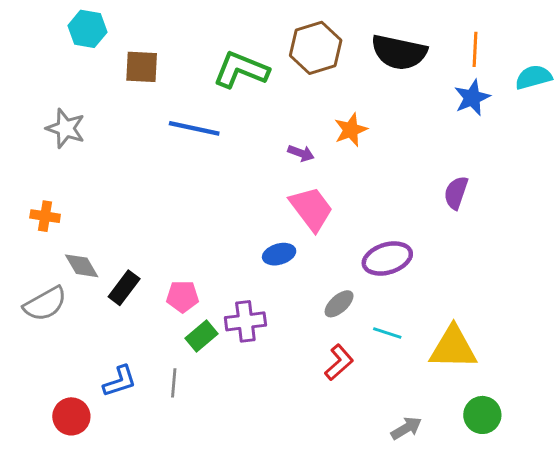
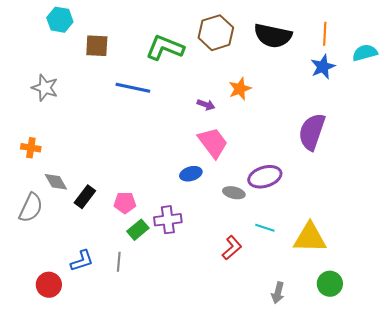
purple semicircle: (456, 193) -> (312, 132), size x1.6
gray semicircle: (45, 304) -> (31, 208), turned -36
gray ellipse: (339, 304) -> (234, 193), moved, turned 55
gray arrow: (406, 428) -> (278, 293), turned 135

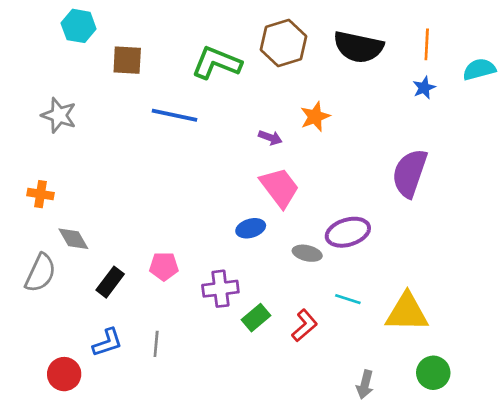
blue star: (323, 67) -> (424, 88), size x0.7
black rectangle: (85, 197) -> (110, 282), moved
green rectangle: (138, 230) -> (256, 318), moved

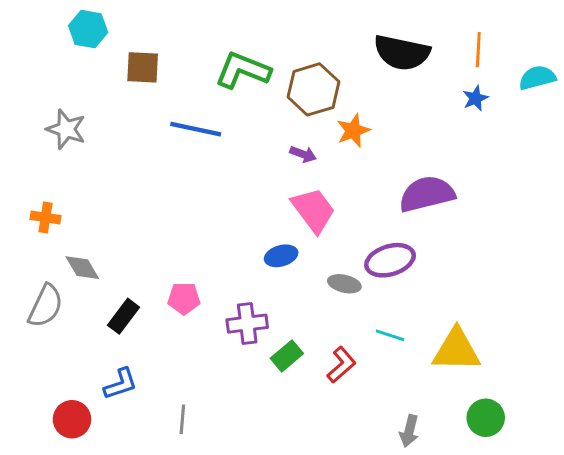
brown hexagon: (283, 43) -> (313, 89), moved
purple semicircle: (410, 173) -> (427, 194), moved, turned 57
gray line: (156, 344) -> (182, 419), moved

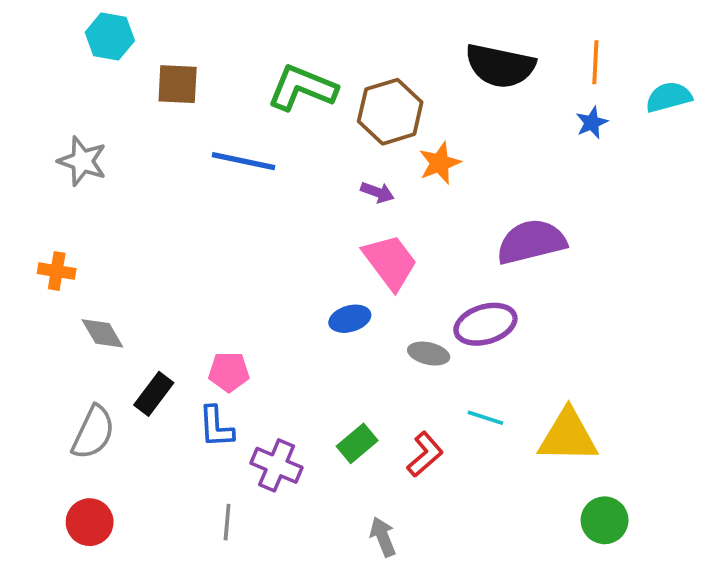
gray semicircle: (45, 306) -> (93, 432), moved
purple cross: (247, 324) -> (277, 465), moved, turned 30
blue L-shape: (121, 384) -> (216, 427), moved, turned 105
gray arrow: (409, 431) -> (383, 537), moved, turned 144

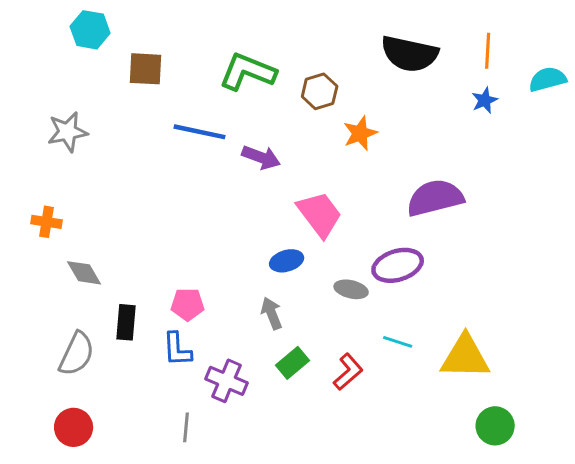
brown hexagon: (390, 112) -> (320, 91), size x0.7
gray star: (82, 161) -> (68, 132), turned -30
purple arrow: (377, 192) -> (261, 157), moved, size x1.4
black rectangle: (154, 394) -> (126, 322), turned -32
gray arrow: (383, 537) -> (272, 313), moved

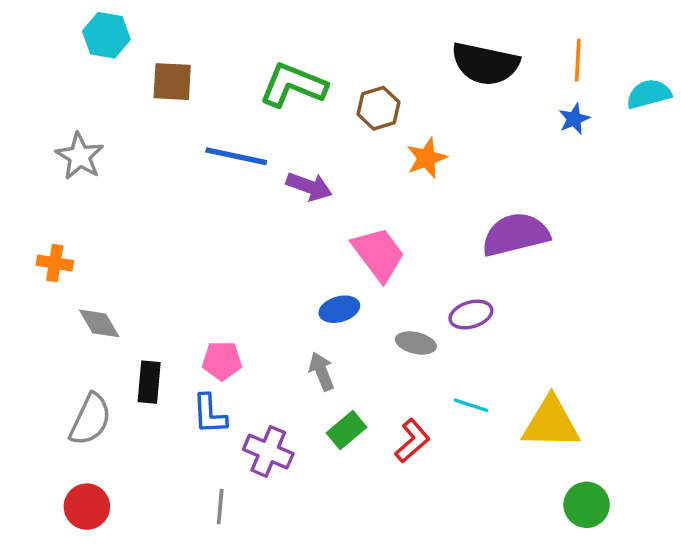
gray star: (68, 132) -> (80, 156), turned -30
purple ellipse: (398, 265) -> (471, 315), size x0.7

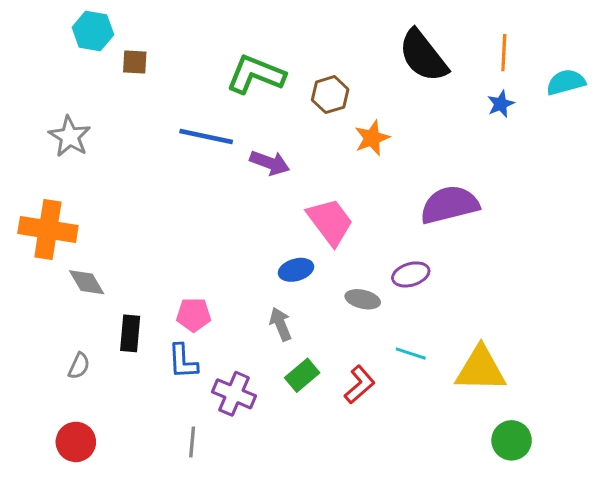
black semicircle: (485, 64) -> (423, 56), turned 40
brown square: (172, 82) -> (135, 62), moved, size x0.7
orange cross: (55, 263) -> (48, 229), size x1.8
gray semicircle: (90, 419) -> (79, 366), size x0.6

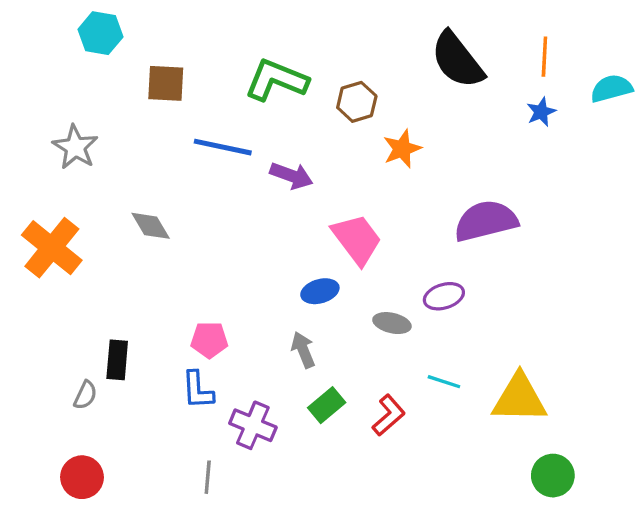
brown square: (135, 62) -> (166, 83), moved, size x1.4
orange cross: (48, 229) -> (52, 248), turned 30
gray diamond: (87, 282) -> (151, 226), moved
black rectangle: (130, 333) -> (117, 360), moved

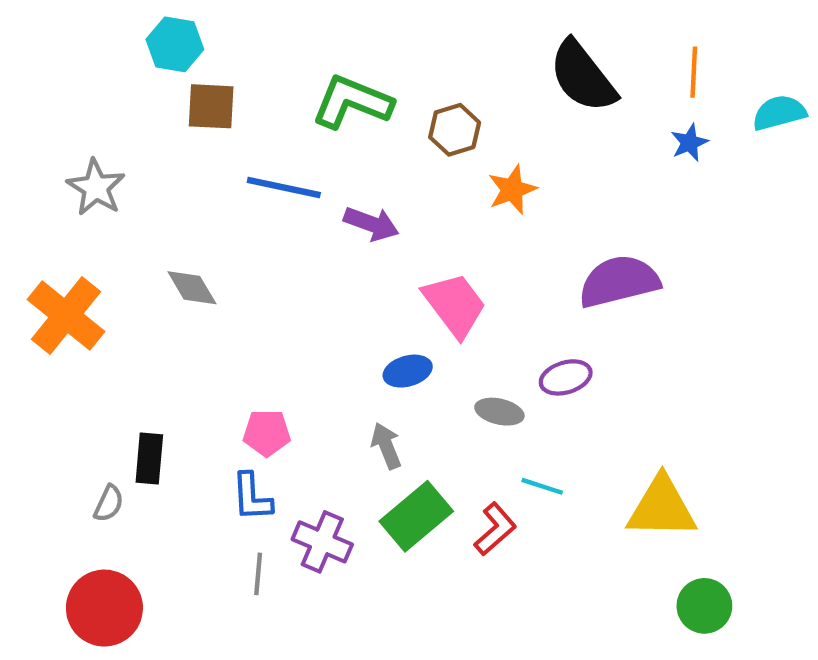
cyan hexagon: (100, 33) -> (175, 44), moved
cyan line: (444, 382) -> (542, 486), moved
green rectangle: (327, 405) -> (416, 516), size x1.5
red circle: (82, 477) -> (104, 608), size x1.4
gray line: (208, 477) -> (258, 574), moved

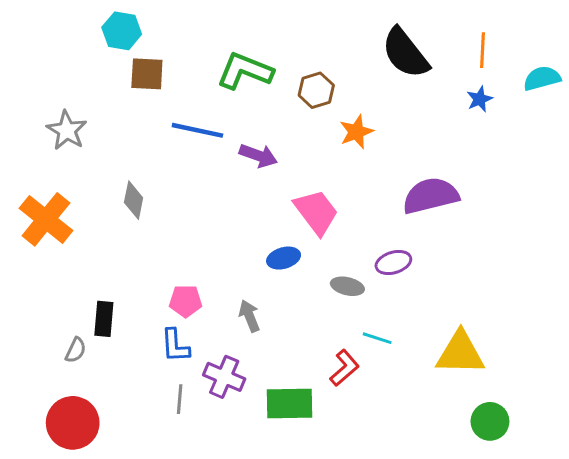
gray diamond: (192, 288) -> (134, 200), turned 42
gray arrow: (386, 446) -> (249, 316), moved
green rectangle: (416, 516) -> (289, 404), moved, turned 39

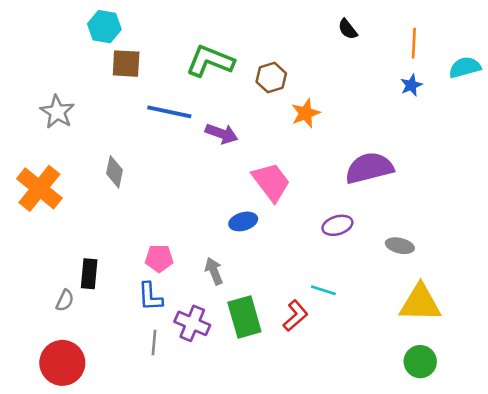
black semicircle: (405, 53) -> (348, 29), moved, size x0.5
gray ellipse: (347, 286) -> (400, 246), moved
yellow triangle: (460, 353) -> (420, 303), moved
green rectangle: (289, 404) -> (244, 317), moved, turned 75

